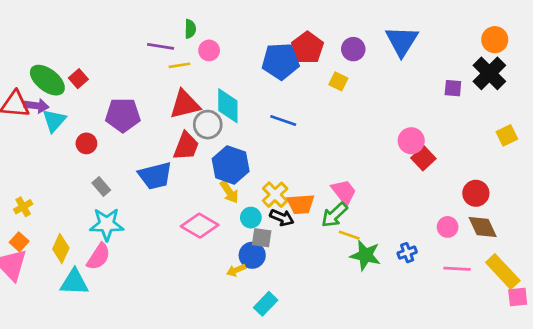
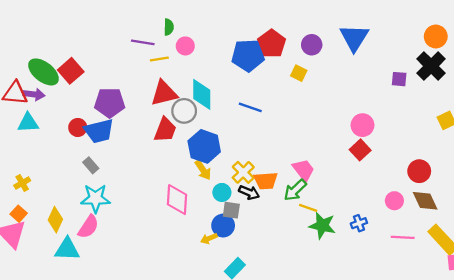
red square: (78, 79) -> (71, 71), size x1.5
cyan triangle: (54, 121) -> (28, 123), moved, turned 45
red square: (423, 158) -> (360, 150), moved
blue trapezoid: (155, 176) -> (99, 131), moved
pink diamond: (200, 226) -> (177, 200), turned 64

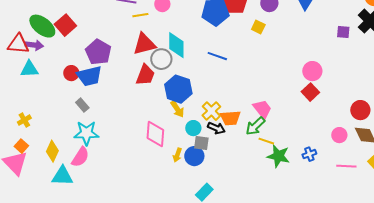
purple pentagon: (110, 103) -> (98, 52), turned 30
yellow arrow: (209, 239) -> (177, 155), moved, turned -48

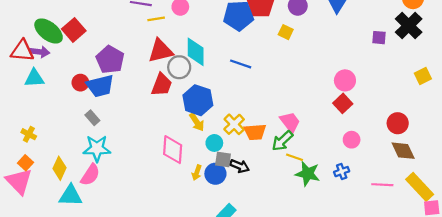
yellow cross: (24, 120) -> (29, 134), turned -32
black arrow: (216, 128) -> (240, 166), moved
pink circle: (339, 135) -> (352, 140), moved

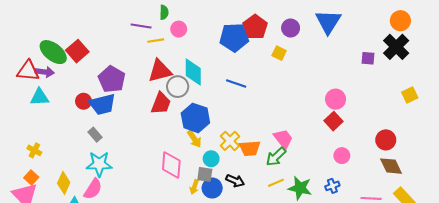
yellow line: (294, 157) -> (276, 183), moved, turned -42
gray square: (223, 159) -> (205, 174), moved

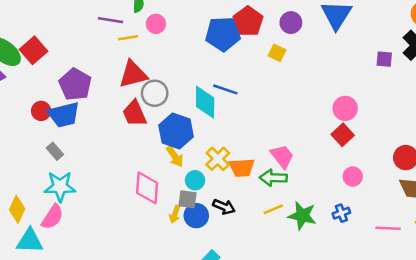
cyan diamond: (193, 72) -> (205, 102), moved
red trapezoid: (161, 103) -> (134, 113), turned 135
green arrow: (276, 157) -> (273, 178), turned 45

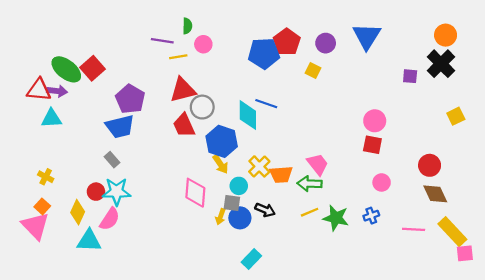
red circle: (41, 111) -> (96, 192), moved
red square: (343, 135) -> (372, 145), turned -36

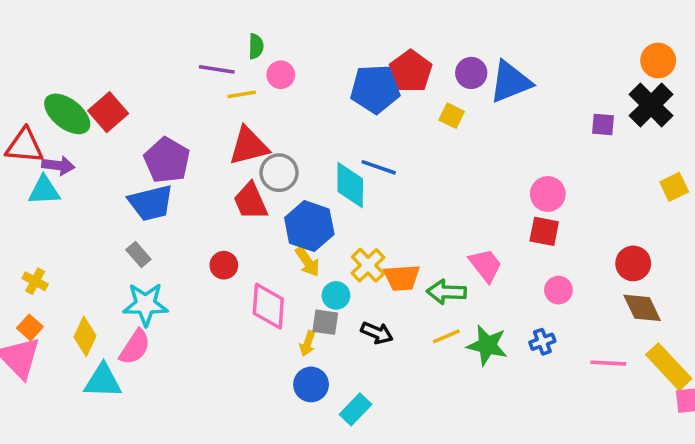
blue triangle: (367, 36) -> (510, 82), moved, turned 36
purple arrow: (57, 91) -> (58, 166), moved
pink trapezoid: (318, 164) -> (485, 265), moved
red circle: (96, 192) -> (224, 265), moved
blue circle: (240, 218) -> (311, 384), moved

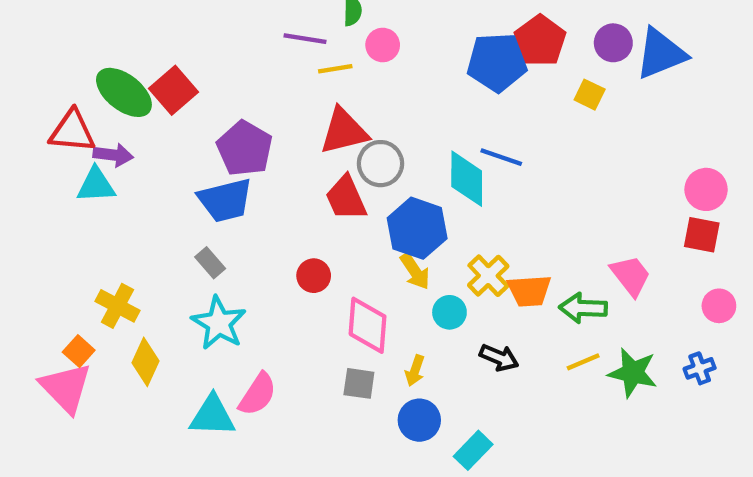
yellow cross: (35, 281) -> (117, 306), moved, size x1.4
cyan star: (146, 304) -> (219, 323), turned 30
gray square: (325, 322) -> (359, 383), moved
pink semicircle: (135, 347) -> (258, 394), moved
cyan triangle: (103, 381) -> (212, 416), moved

